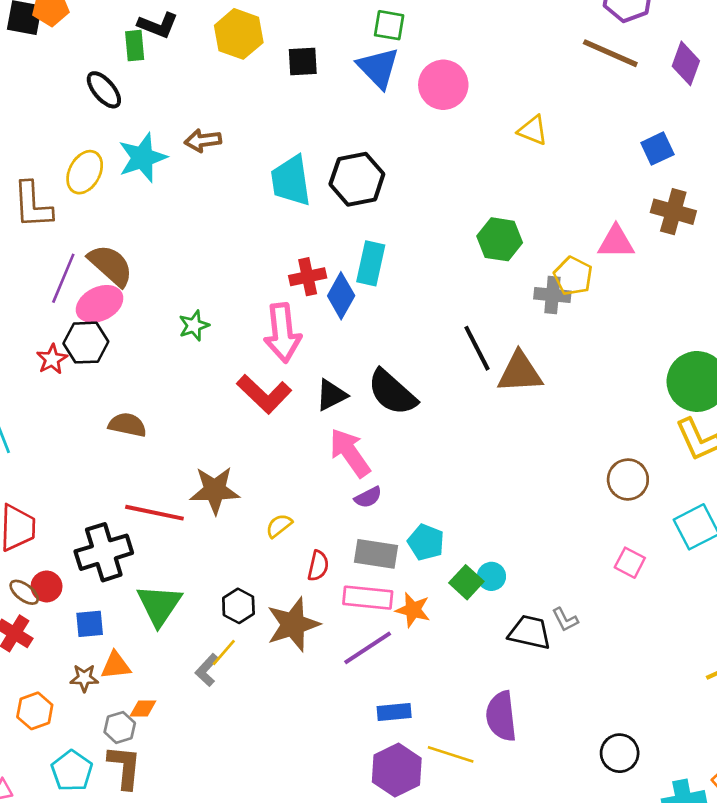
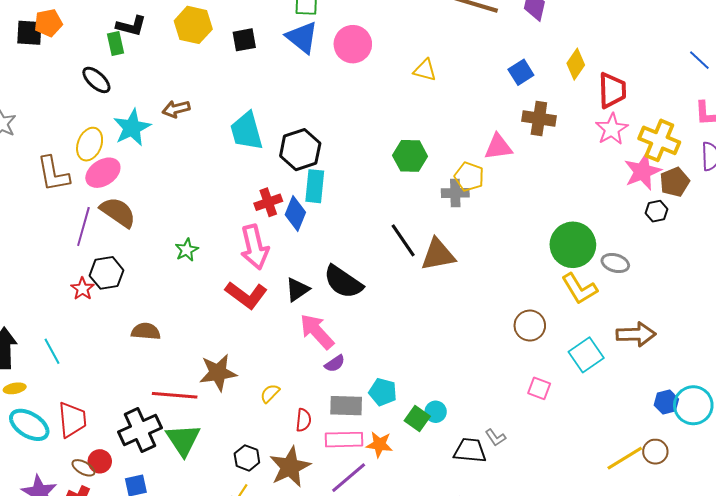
black hexagon: (357, 179) -> (300, 150), moved
pink ellipse: (100, 304) -> (103, 173), moved
green triangle: (159, 605) -> (183, 440), moved

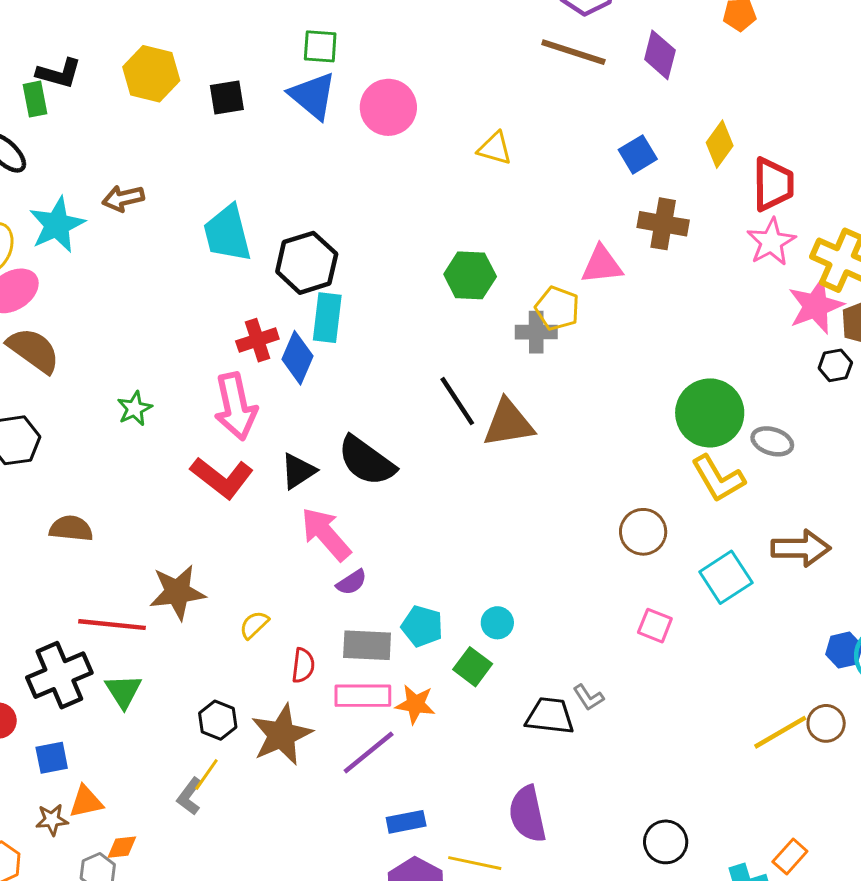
cyan circle: (436, 412) -> (497, 623), moved
green triangle: (183, 440) -> (123, 691), size x0.7

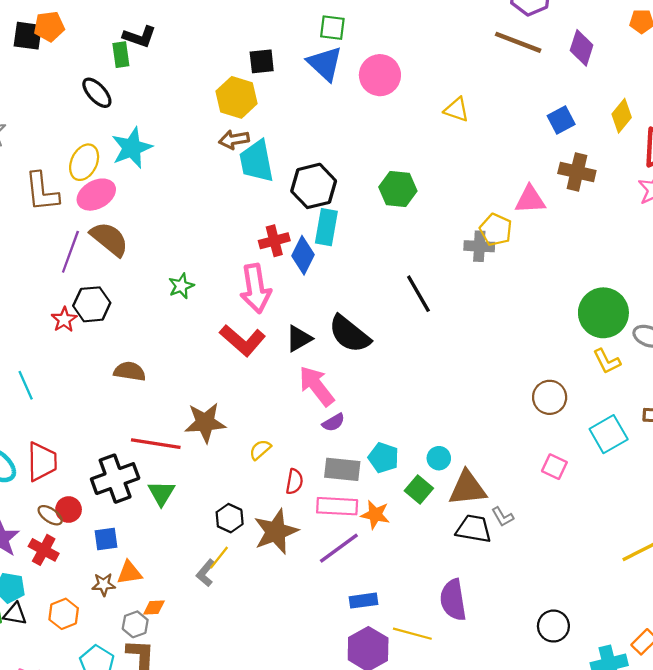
yellow hexagon: (151, 74) -> (237, 97), moved
brown arrow: (123, 198) -> (234, 140), moved
green hexagon: (470, 275) -> (398, 189), moved
brown triangle: (508, 423) -> (467, 488), moved
yellow L-shape: (718, 478) -> (607, 361), size x0.7

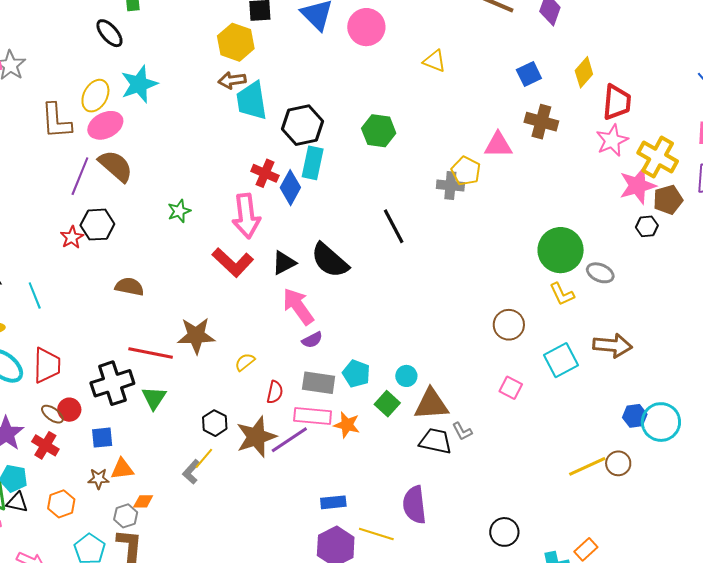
red cross: (274, 241) -> (265, 173), turned 36
purple line: (339, 548) -> (289, 440), moved

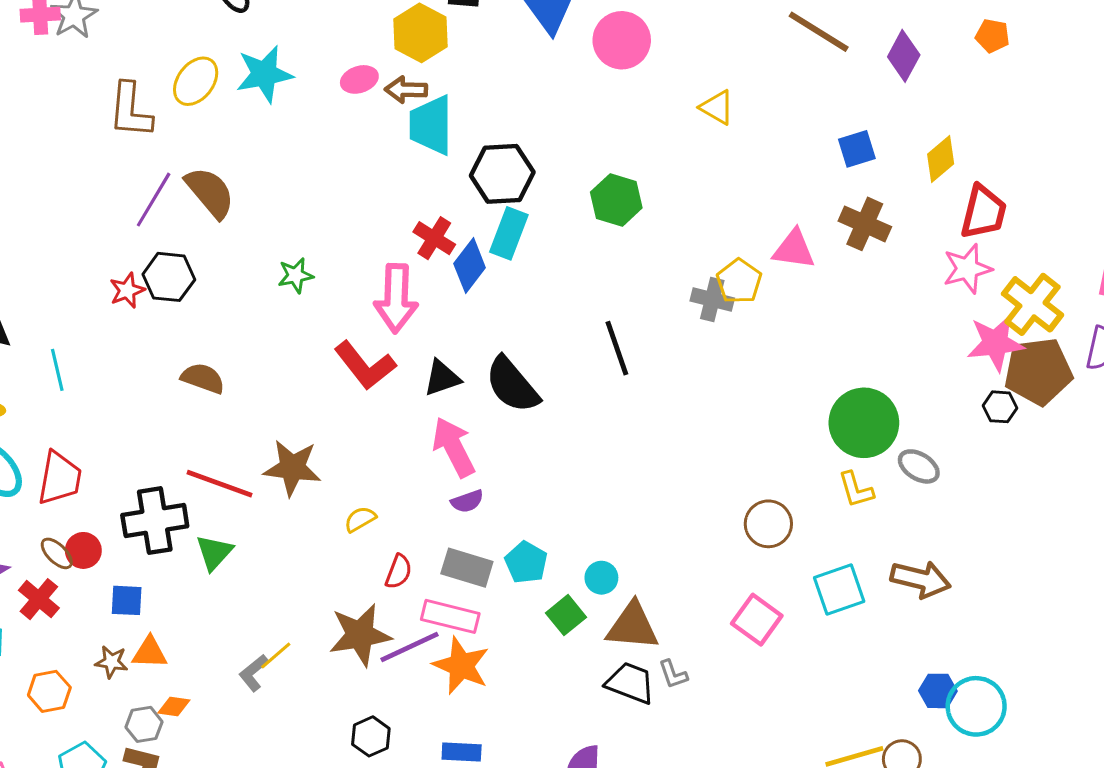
pink ellipse: (105, 125) -> (359, 79), moved, size x0.7
brown pentagon: (668, 200) -> (1038, 371), size x1.5
pink square: (511, 388) -> (757, 620), size x1.4
black hexagon: (215, 423) -> (371, 736), moved
orange star: (347, 425) -> (461, 666), moved, size x1.4

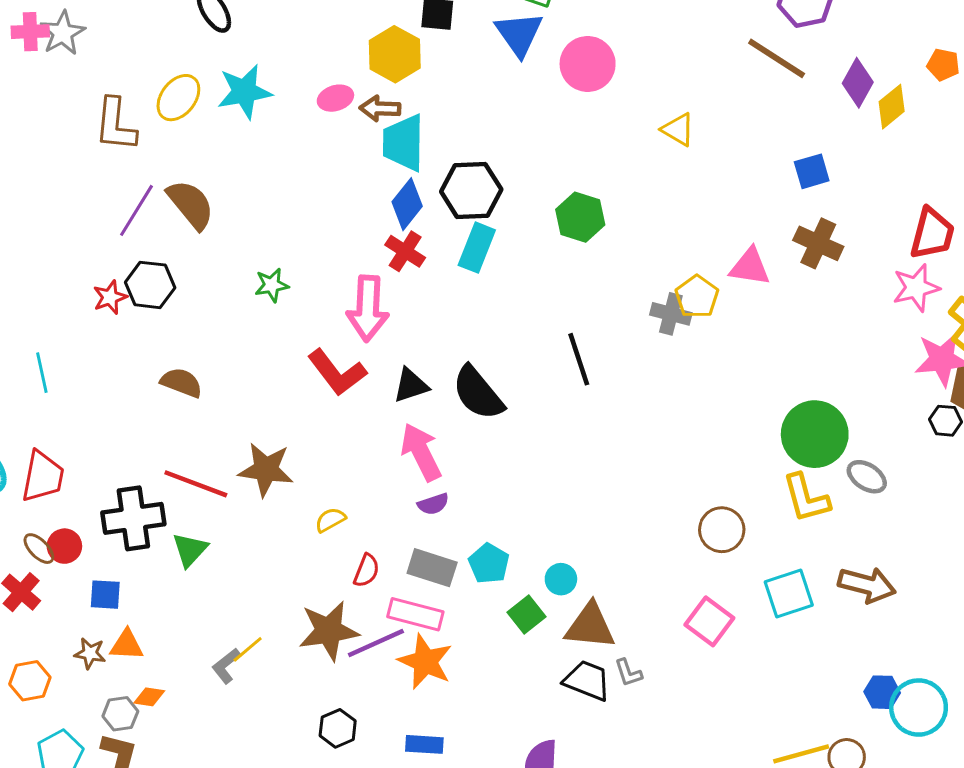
yellow diamond: (941, 159) -> (892, 107), moved
blue diamond: (470, 266) -> (407, 204), moved
yellow L-shape: (856, 490) -> (806, 498), size x1.4

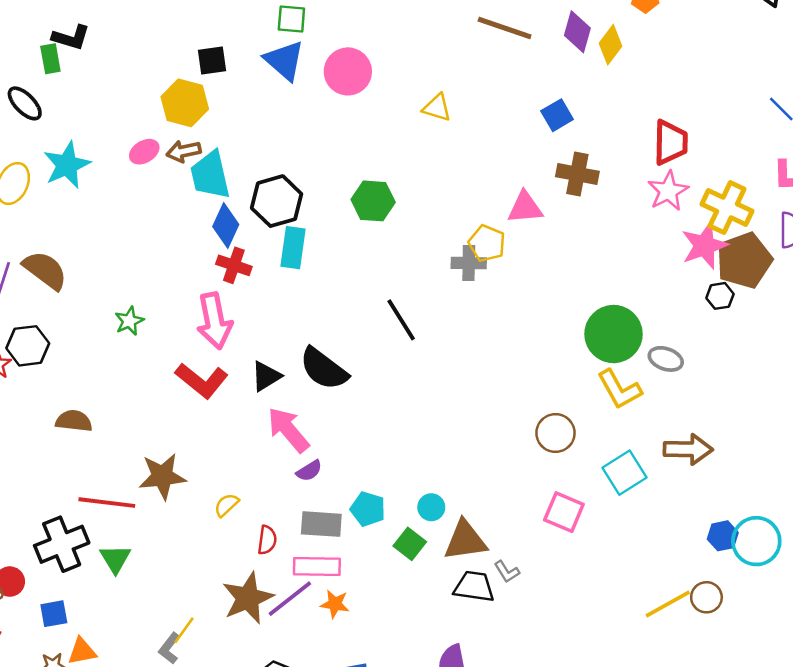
orange star: (425, 662) -> (335, 604), size x0.6

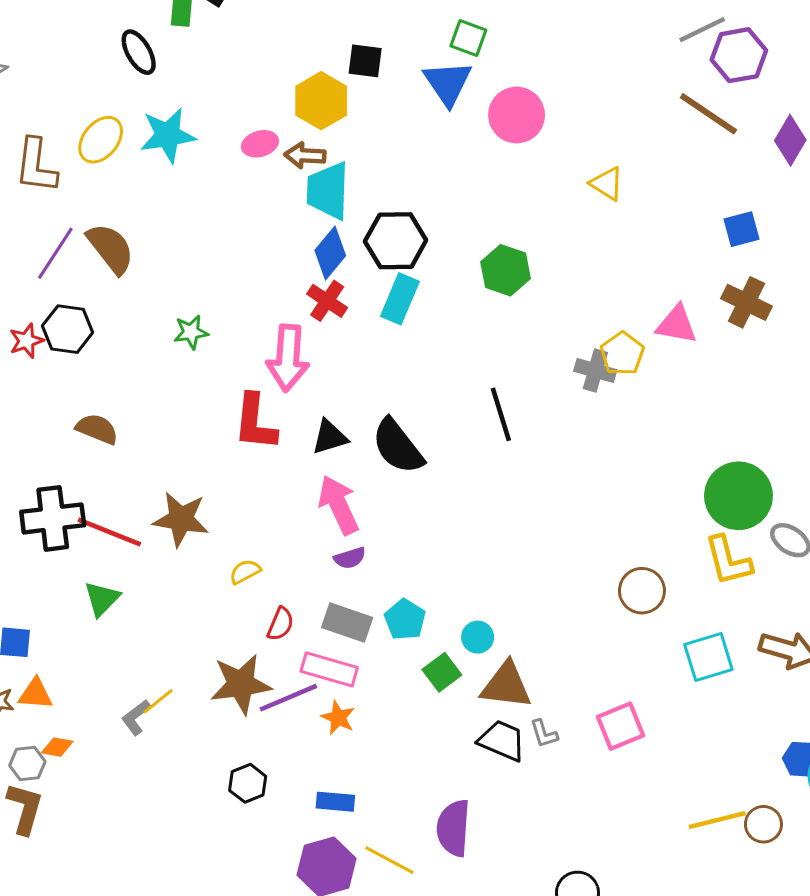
red L-shape: (202, 381) -> (255, 422), turned 42
pink square: (564, 512) -> (620, 726), moved, turned 30
black cross: (62, 544) -> (53, 518), moved

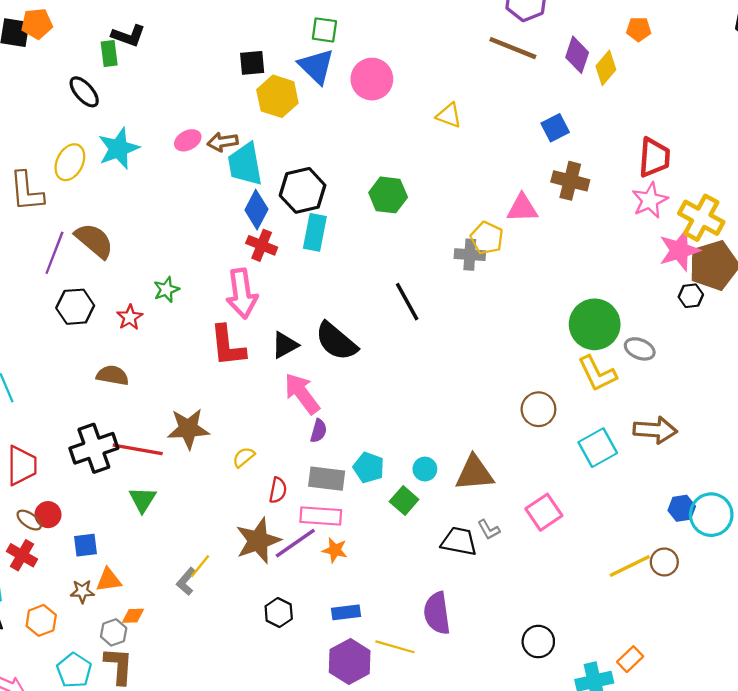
yellow hexagon: (321, 101) -> (277, 96), moved
red star: (27, 341) -> (130, 317), moved
purple semicircle: (350, 558) -> (319, 431), turned -45
brown triangle: (506, 685) -> (474, 473), moved

